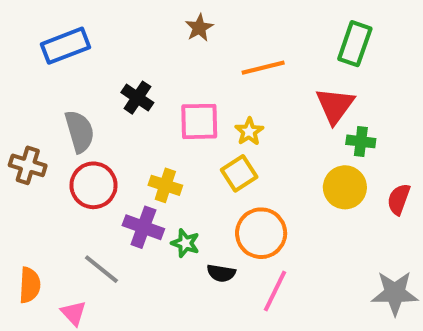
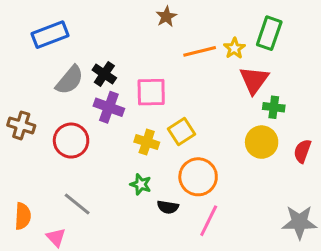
brown star: (199, 28) -> (166, 17), moved
gray semicircle: (80, 131) -> (70, 80), moved, turned 56
yellow star: (249, 131) -> (234, 48), moved
yellow cross: (165, 185) -> (147, 142), moved
purple cross: (143, 227) -> (109, 107), moved

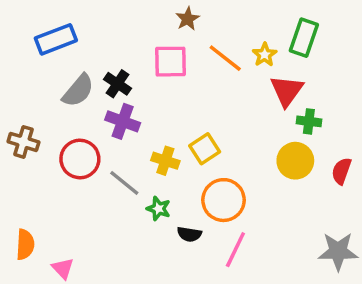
orange line: (200, 51) -> (225, 58), turned 52
pink square: (151, 92) -> (171, 62), moved
gray line: (77, 204) -> (124, 183), moved

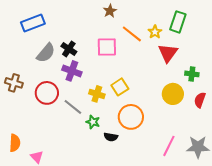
pink square: (171, 62) -> (107, 47), moved
green cross: (309, 121) -> (192, 74), moved
pink line: (235, 250) -> (169, 146), moved

